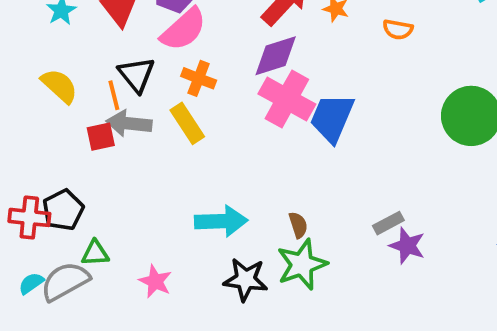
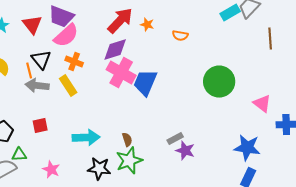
red square: (101, 137) -> (40, 126), moved

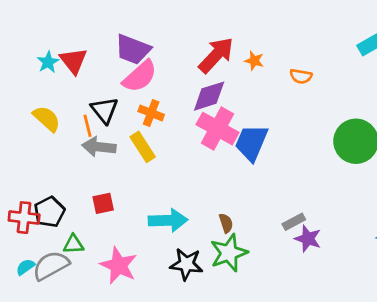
red triangle: (32, 24) -> (73, 61), moved
pink star: (51, 170) -> (119, 266), size x1.5

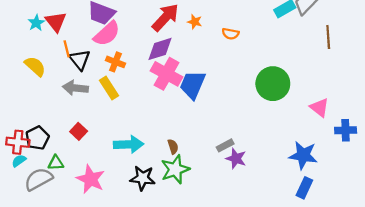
orange line: (88, 126) -> (67, 49), moved
red square: (103, 203) -> (79, 131), turned -35
cyan semicircle: (25, 267) -> (19, 161), moved

